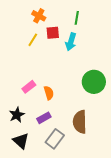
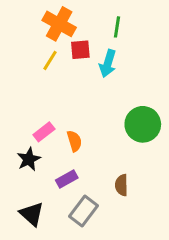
orange cross: (39, 16) -> (59, 24), size x1.5
black star: (17, 115) -> (29, 159), moved
brown semicircle: (80, 122) -> (121, 185), size x0.6

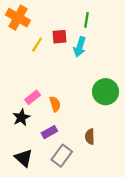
orange cross: (59, 24) -> (18, 18), moved

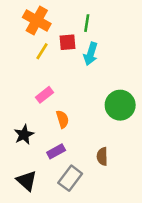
orange cross: (18, 18) -> (37, 21), moved
green line: (86, 20) -> (87, 23), moved
pink rectangle: (33, 97) -> (44, 95), moved

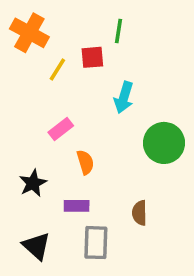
orange cross: (37, 21) -> (29, 33), moved
cyan arrow: (91, 54) -> (124, 97), moved
purple rectangle: (56, 151) -> (77, 206), turned 30
gray rectangle: (70, 178) -> (96, 243), turned -35

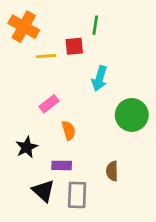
yellow line: (57, 70) -> (46, 56), turned 54
black triangle: (36, 246) -> (43, 191), moved

